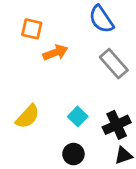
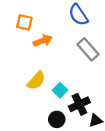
yellow semicircle: (28, 116) -> (36, 81), moved
black cross: (117, 125) -> (79, 104), moved

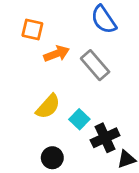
gray rectangle: (88, 49) -> (95, 65), moved
black circle: (57, 119) -> (52, 158), moved

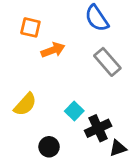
gray rectangle: (95, 65) -> (107, 62), moved
yellow semicircle: (48, 106) -> (25, 104), moved

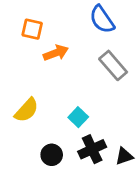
black cross: (98, 128) -> (92, 149), moved

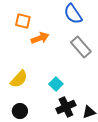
black circle: (52, 155) -> (20, 111), moved

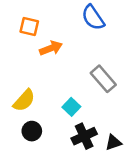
gray rectangle: (81, 47) -> (103, 79), moved
black circle: (20, 111) -> (32, 131), moved

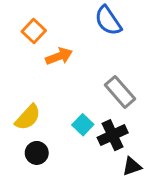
orange square: (29, 26) -> (34, 31), turned 30
black cross: (84, 136) -> (113, 135), moved

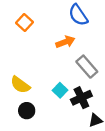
orange arrow: (59, 56) -> (65, 42), moved
yellow semicircle: (28, 117) -> (20, 85), turned 84

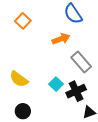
black circle: (27, 111) -> (23, 111), moved

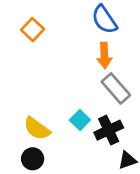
orange arrow: (61, 39) -> (104, 55), moved, turned 108
yellow semicircle: (19, 79) -> (37, 129), moved

